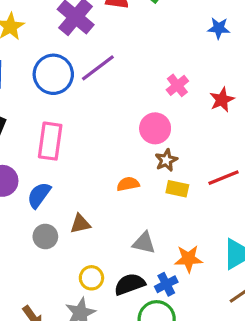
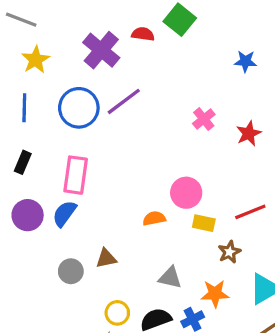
pink circle: (155, 128) -> (186, 193), moved
brown star: (166, 160) -> (229, 252), moved
blue semicircle: (39, 195) -> (64, 214), moved

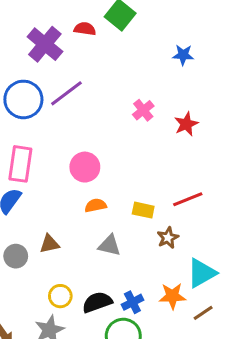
pink circle: (186, 193) -> (85, 167), moved
gray triangle: (170, 278) -> (109, 245), moved
orange star: (215, 294) -> (172, 296), moved

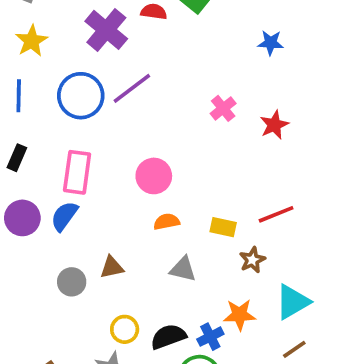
orange star: (172, 296) -> (240, 315), moved

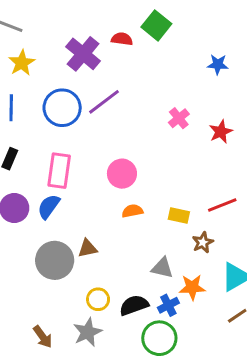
gray triangle: (183, 269) -> (162, 268), moved
gray circle: (72, 282) -> (55, 260), size x1.6

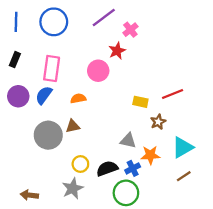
purple line: (104, 102) -> (104, 17), moved
pink cross: (179, 118) -> (130, 30), moved
red star: (221, 132) -> (117, 51), moved
orange semicircle: (132, 211) -> (78, 98), moved
brown arrow: (43, 337) -> (29, 195), moved, turned 133

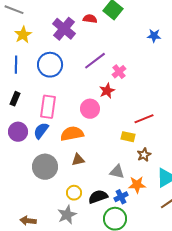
red line: (173, 94) -> (144, 119), moved
orange semicircle: (78, 98) -> (72, 134), size x1.6
brown triangle: (73, 126) -> (78, 160), moved

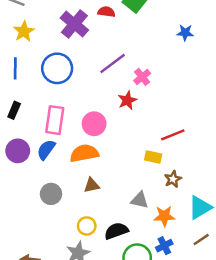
pink circle: (90, 109) -> (94, 124), moved
gray circle: (45, 167) -> (51, 194), size x0.7
blue cross: (121, 197) -> (164, 246), moved

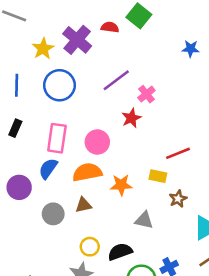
yellow star: (24, 31) -> (43, 49), moved
purple circle: (18, 151) -> (19, 187), moved
brown triangle: (92, 185) -> (83, 205), moved
orange star: (164, 216) -> (121, 185), moved

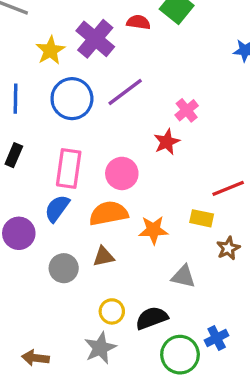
purple line: (116, 80) -> (125, 92), moved

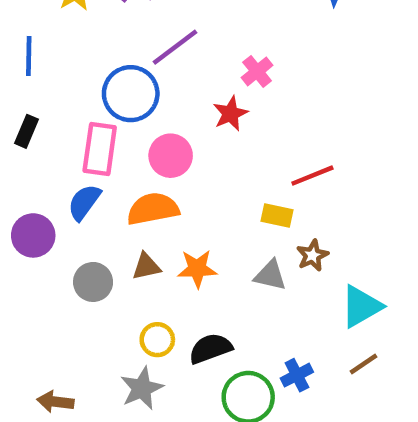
blue circle: (72, 99) -> (131, 94), moved
orange star: (153, 230) -> (197, 269), moved
gray triangle: (183, 276) -> (270, 275), moved

